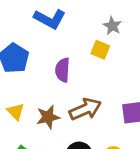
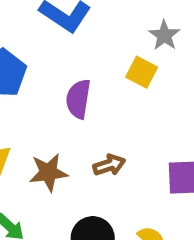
brown arrow: (85, 109) -> (109, 165), size x0.6

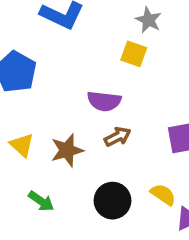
purple semicircle: (78, 99) -> (104, 101), moved, turned -84

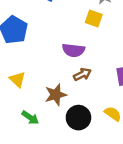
brown star: (67, 150) -> (56, 95), moved

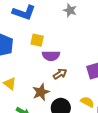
yellow square: (94, 18) -> (37, 40), moved

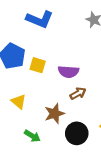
yellow square: (37, 40) -> (38, 65), moved

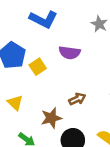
yellow square: (38, 65) -> (38, 67), turned 35
purple semicircle: (68, 72) -> (70, 53), moved

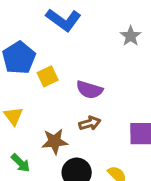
purple semicircle: (70, 53) -> (89, 90), moved

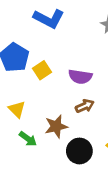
green arrow: (21, 163) -> (28, 139), moved

